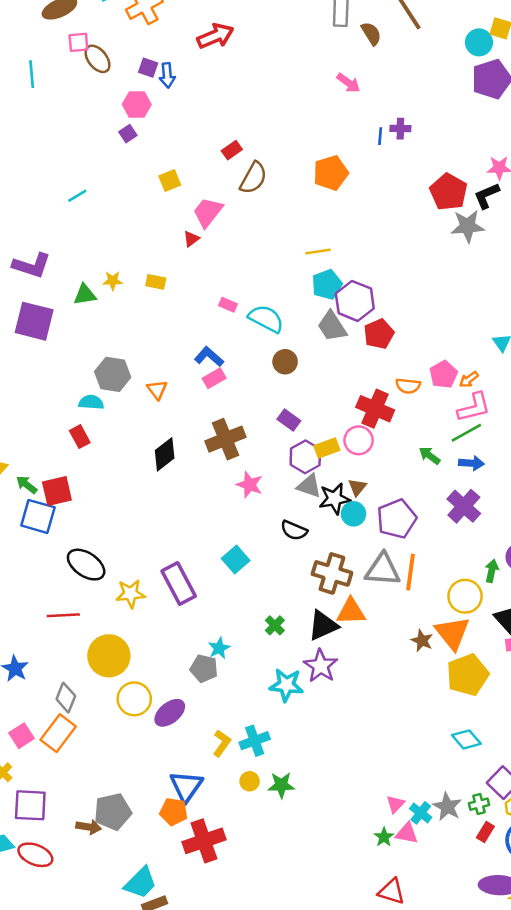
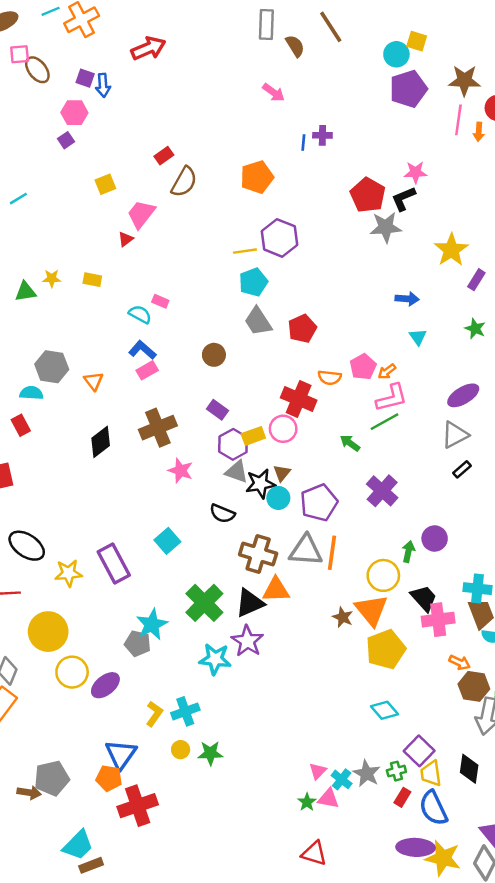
purple hexagon: (355, 301) -> (280, 238), moved
cyan semicircle: (266, 319) -> (140, 314), moved, size x0.7
blue arrow: (471, 463) -> (407, 299), moved
green cross: (275, 625) -> (204, 603), size x2.0
cyan star: (219, 648) -> (152, 624), size x1.5

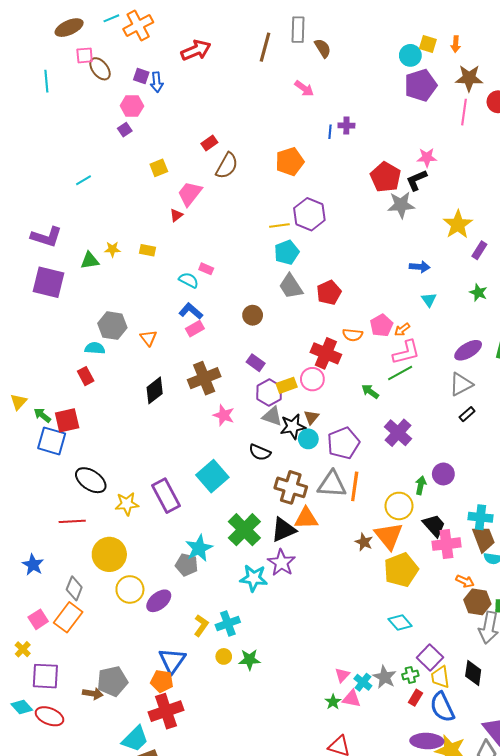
brown line: (331, 27) -> (265, 47), moved, turned 48
orange arrow: (479, 132) -> (456, 44), moved
cyan square: (167, 541) -> (212, 476), size x1.4
red cross: (138, 806) -> (166, 711), moved

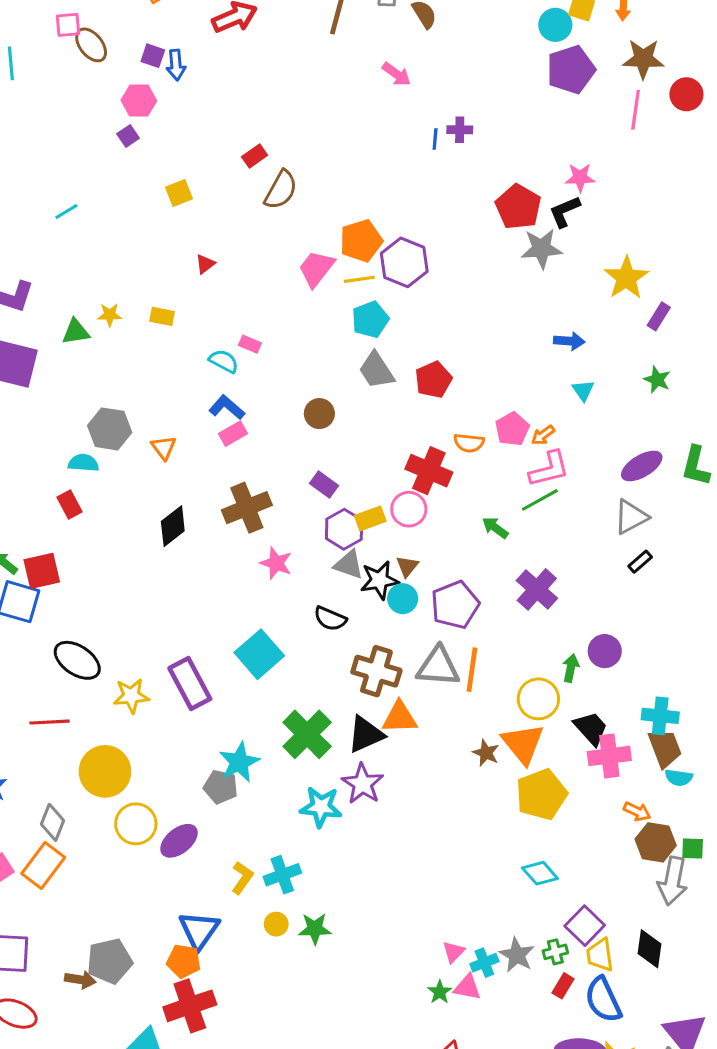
orange pentagon: (290, 162) -> (361, 241), moved
pink trapezoid: (190, 194) -> (316, 269), moved
cyan cross: (363, 682) -> (484, 963), turned 30

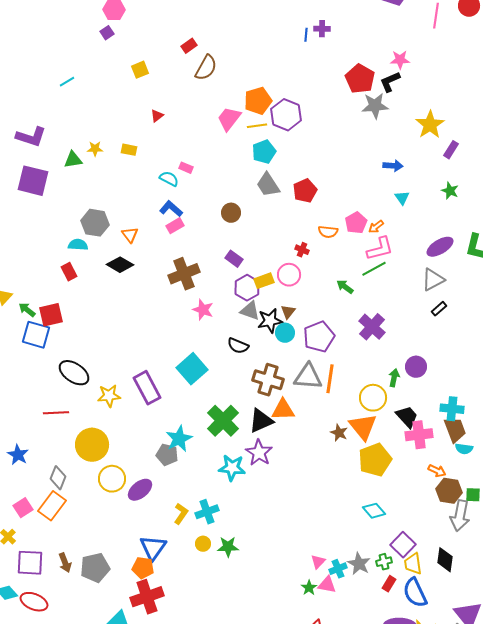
red cross: (429, 471) -> (302, 250), size x0.5
black diamond: (173, 526) -> (120, 265), moved, turned 68
brown arrow: (80, 980) -> (65, 563), moved, turned 60

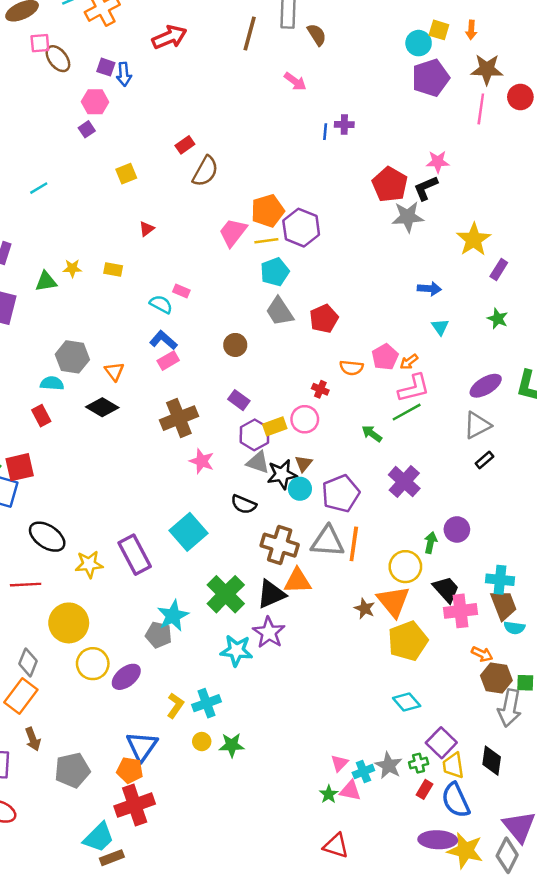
brown arrow: (65, 563) -> (33, 739), moved

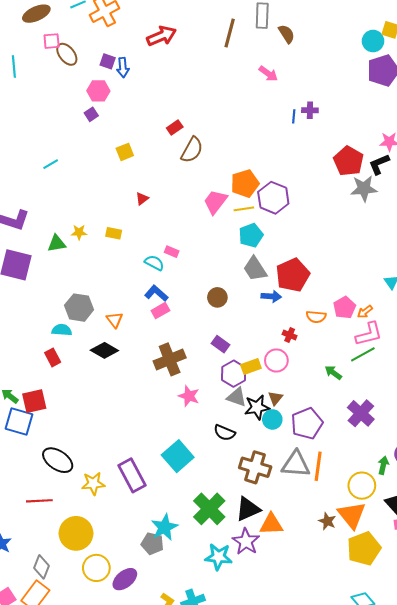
blue arrow: (429, 289) -> (271, 296), moved
red pentagon: (324, 319) -> (293, 275), size x1.4
orange triangle: (298, 581) -> (271, 524), moved

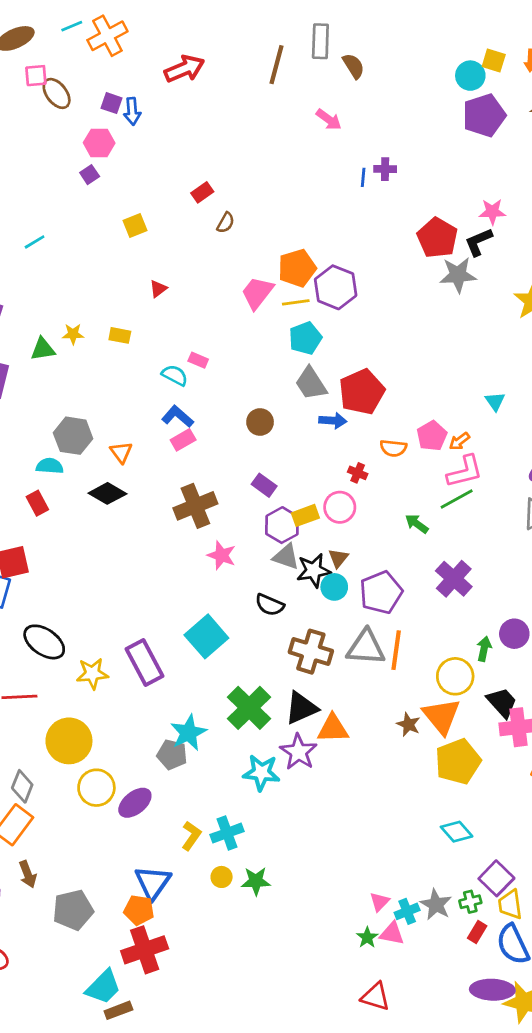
brown semicircle: (192, 150) -> (226, 223), size x0.6

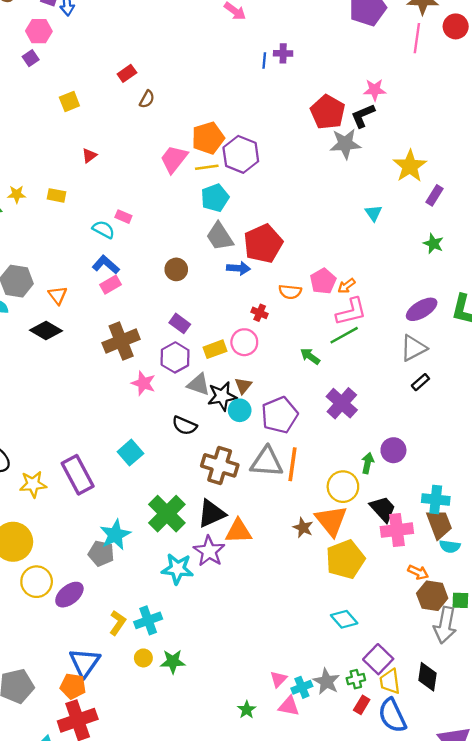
cyan triangle: (495, 401) -> (373, 213), moved
purple hexagon: (282, 525) -> (175, 357), moved
cyan square: (206, 636) -> (130, 453), size x0.7
green star: (367, 937) -> (247, 710), moved

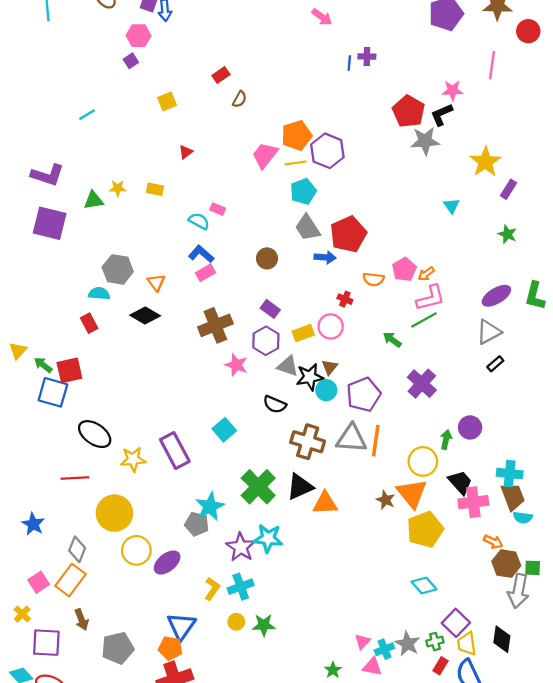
pink line: (417, 38) -> (492, 65), moved
purple star: (209, 551) -> (241, 547), moved

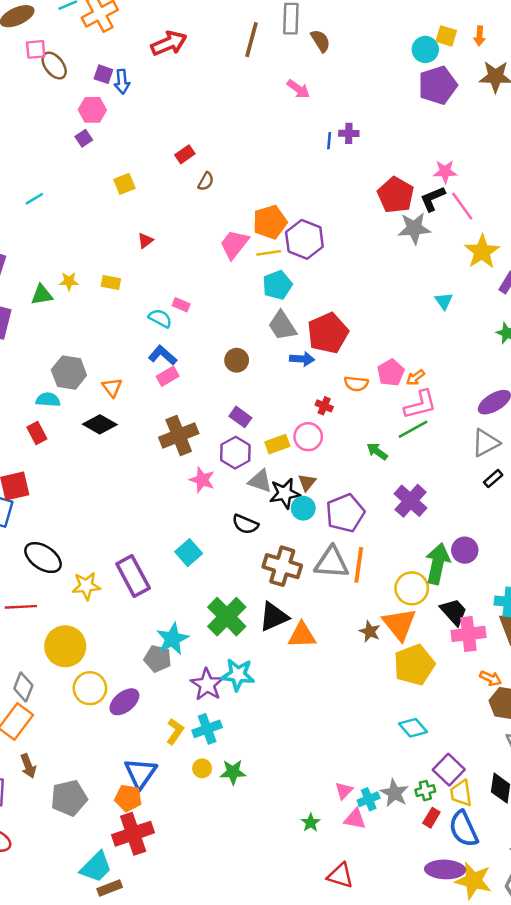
pink line: (492, 65) -> (462, 206), moved, turned -44
green arrow: (446, 440) -> (438, 564), size x1.8

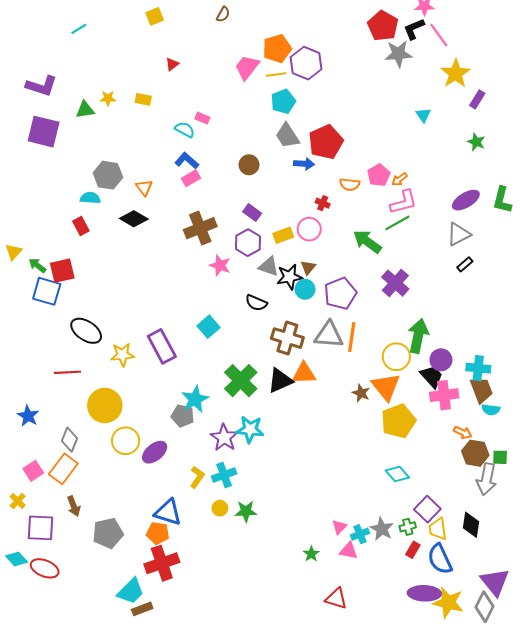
green arrow: (377, 451) -> (367, 242), size x1.6
purple circle: (465, 550) -> (441, 360), moved
orange triangle: (302, 635) -> (304, 373), moved
blue triangle: (140, 773) -> (168, 512), turned -48

